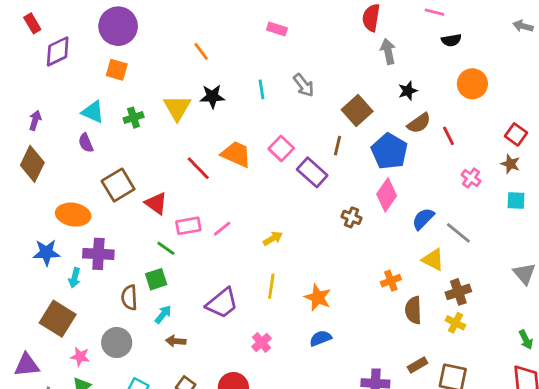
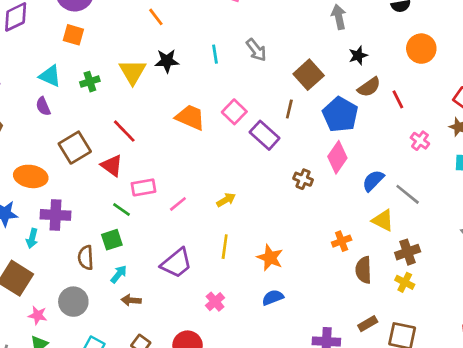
red line: (198, 168) -> (124, 131), moved
pink line: (222, 229) -> (178, 204), moved

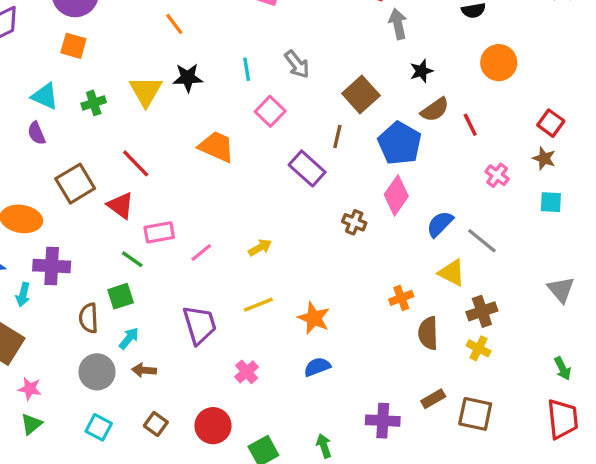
pink square: (234, 112) -> (270, 111), moved
yellow line: (225, 247) -> (258, 305), turned 60
purple trapezoid: (177, 263) -> (200, 325), turned -68
gray circle: (73, 302) -> (97, 372), moved

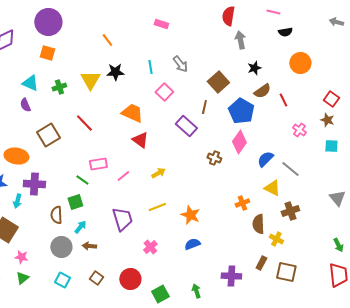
red triangle: (121, 205) -> (140, 140), moved
yellow cross: (479, 348) -> (276, 239), moved
brown rectangle: (433, 399) -> (261, 263), turned -32

